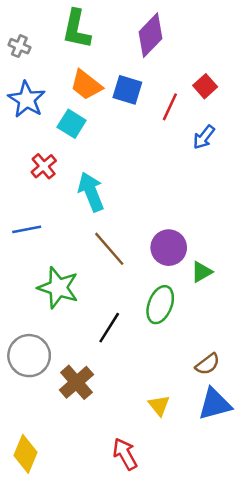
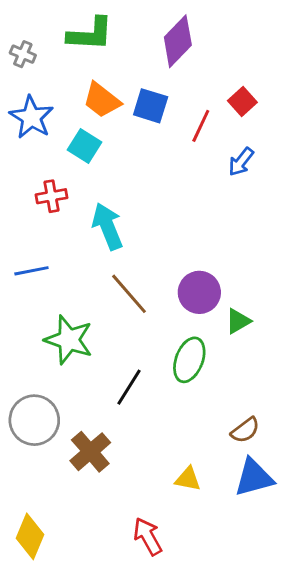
green L-shape: (76, 29) -> (90, 34), turned -99
red cross: (44, 166) -> (52, 196), turned 30
yellow triangle: (159, 405) -> (188, 479), turned -40

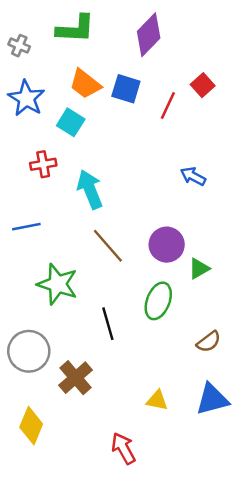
blue arrow: (241, 162) -> (193, 176), moved, turned 80
black line: (129, 387) -> (108, 324), turned -48
brown semicircle: (245, 430) -> (209, 342), moved
yellow diamond: (30, 536) -> (31, 426), moved

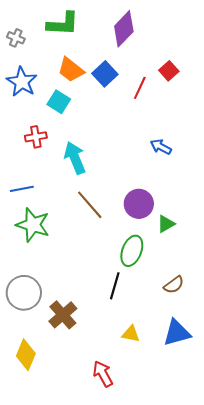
blue square: (126, 89) -> (105, 74), turned 30
green star: (58, 284) -> (33, 225), moved
black line: (108, 324) -> (115, 286), moved, turned 32

